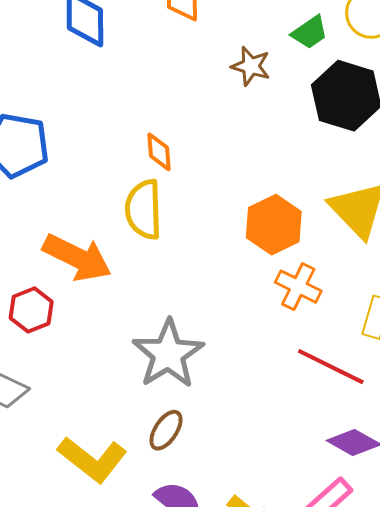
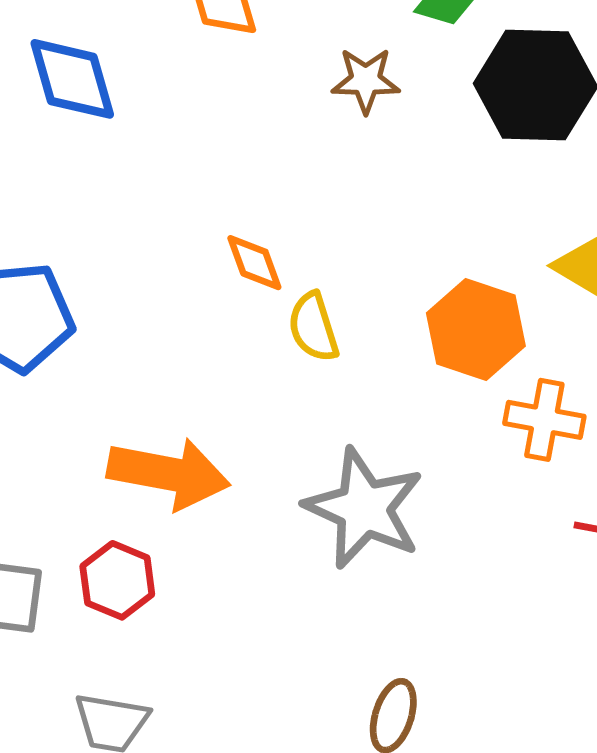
yellow semicircle: (144, 209) -> (313, 327), moved, size x0.7
gray star: (168, 354) -> (364, 508), moved

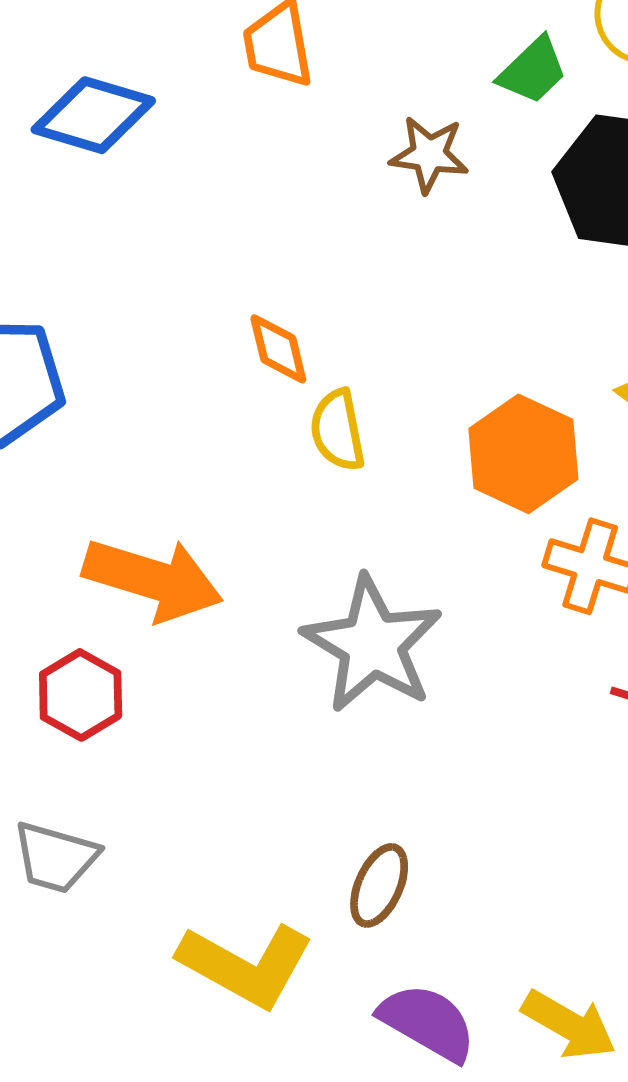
blue diamond: (72, 79) -> (93, 115), turned -64

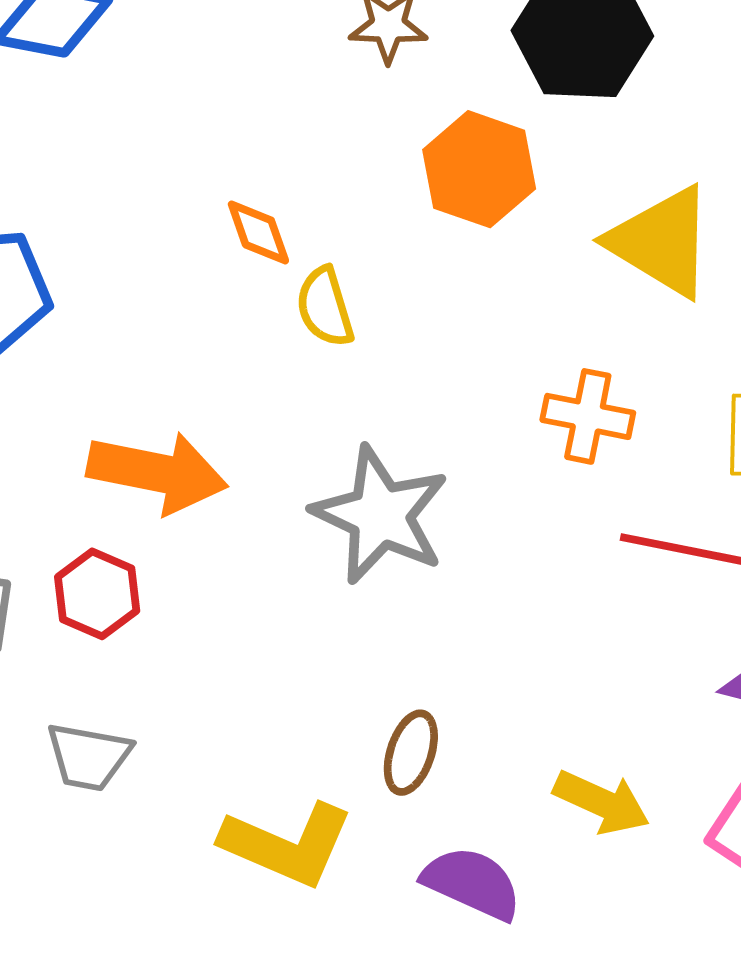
orange hexagon: (523, 454) -> (479, 169), moved
yellow arrow: (569, 1025) -> (602, 802), moved

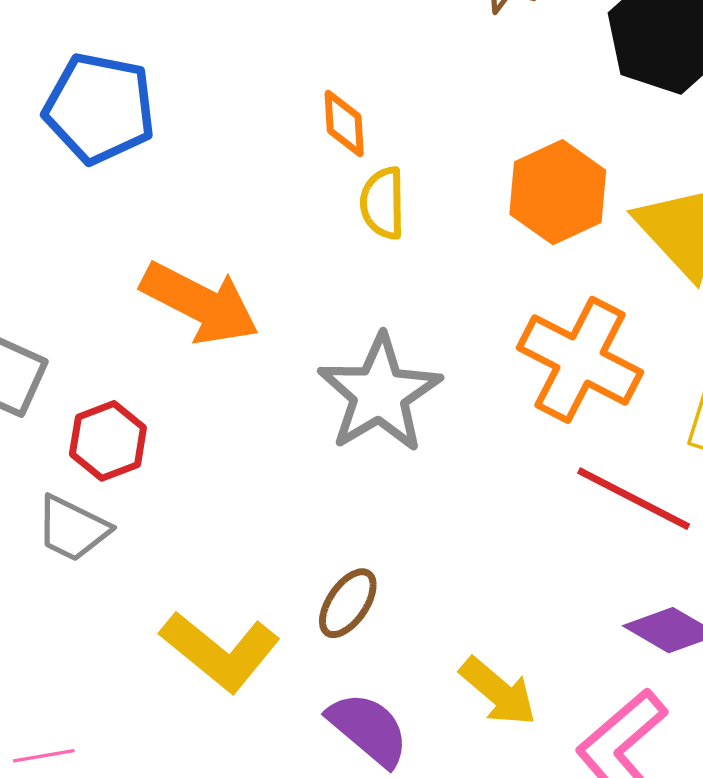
orange hexagon: (479, 169) -> (558, 192), moved
orange cross: (588, 416) -> (580, 360), size x1.5
red hexagon: (97, 594) -> (108, 441), moved

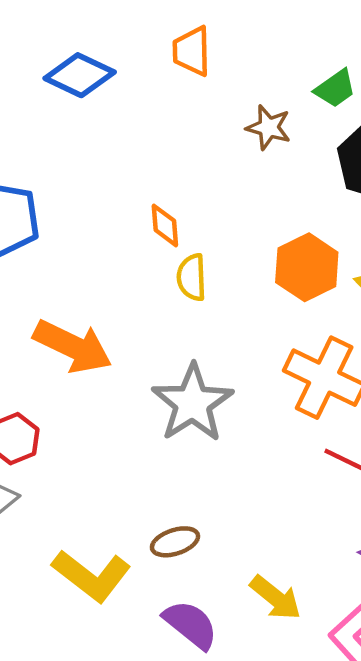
brown ellipse: (348, 603) -> (175, 542), turned 39

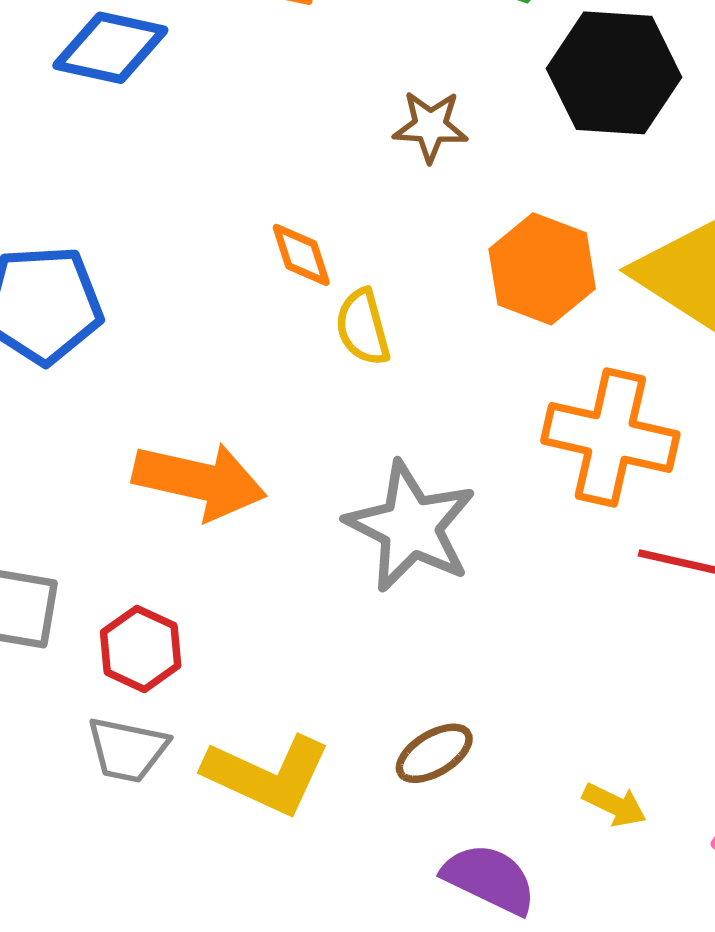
brown star: (269, 127) -> (430, 126), moved
yellow L-shape: (92, 576) -> (267, 775), moved
yellow arrow: (276, 598) -> (614, 805), size x0.7

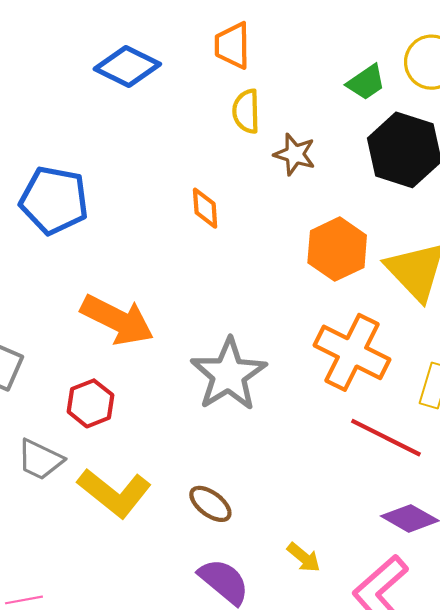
yellow semicircle: (363, 327) -> (246, 111), moved
red hexagon: (141, 649) -> (90, 403), moved
brown ellipse: (434, 753) -> (210, 504), turned 54

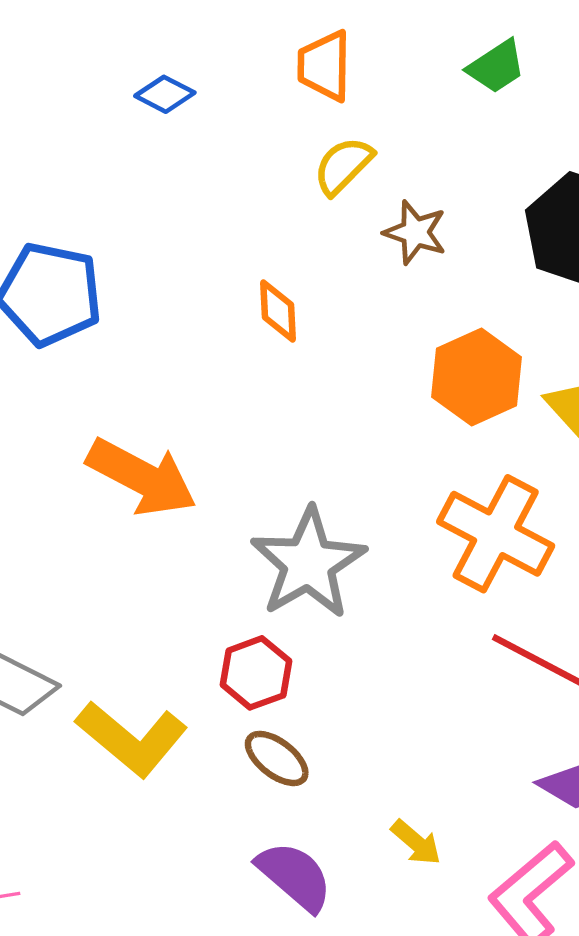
blue diamond: (127, 66) -> (165, 94), size x0.6
green trapezoid: (366, 82) -> (496, 67), moved
yellow semicircle: (246, 111) -> (343, 166), turned 45
red hexagon: (90, 403) -> (256, 673), moved

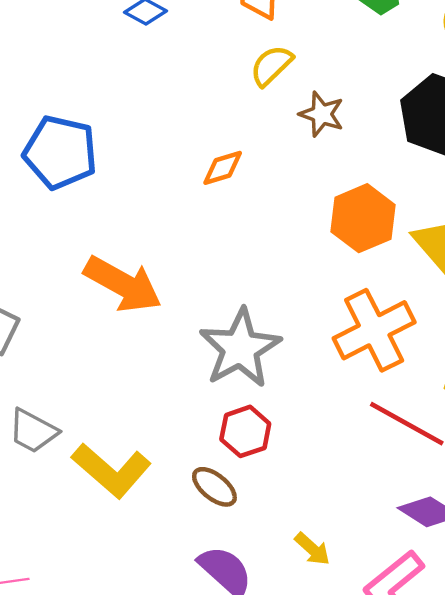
orange diamond: (278, 311) -> (223, 168), turned 75
orange cross: (496, 534) -> (374, 330), turned 34
red hexagon: (256, 673) -> (245, 431), moved

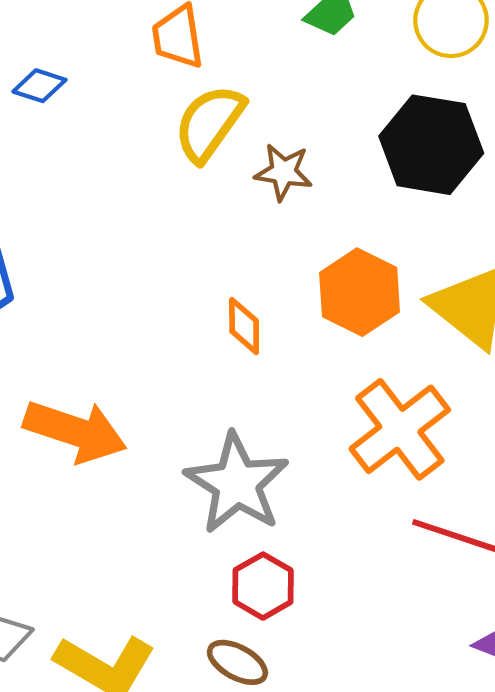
yellow semicircle: (271, 65) -> (209, 123), size x1.4
orange diamond: (223, 168) -> (244, 326), moved, turned -63

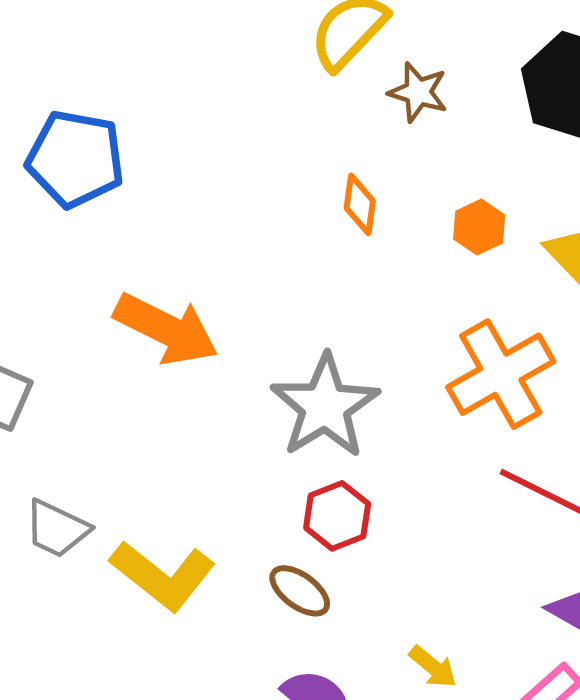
orange hexagon: (360, 292) -> (479, 227), size x0.6
orange diamond: (244, 326) -> (360, 204), moved

